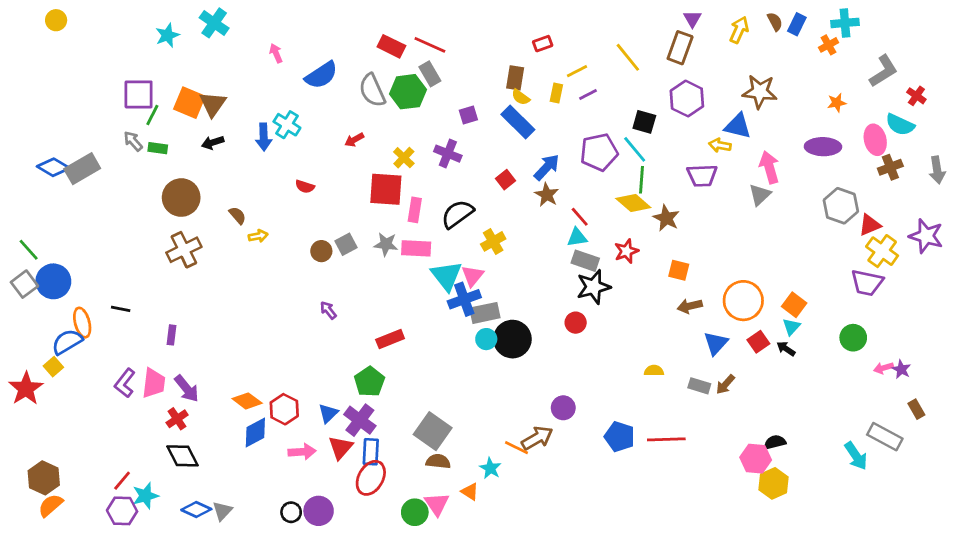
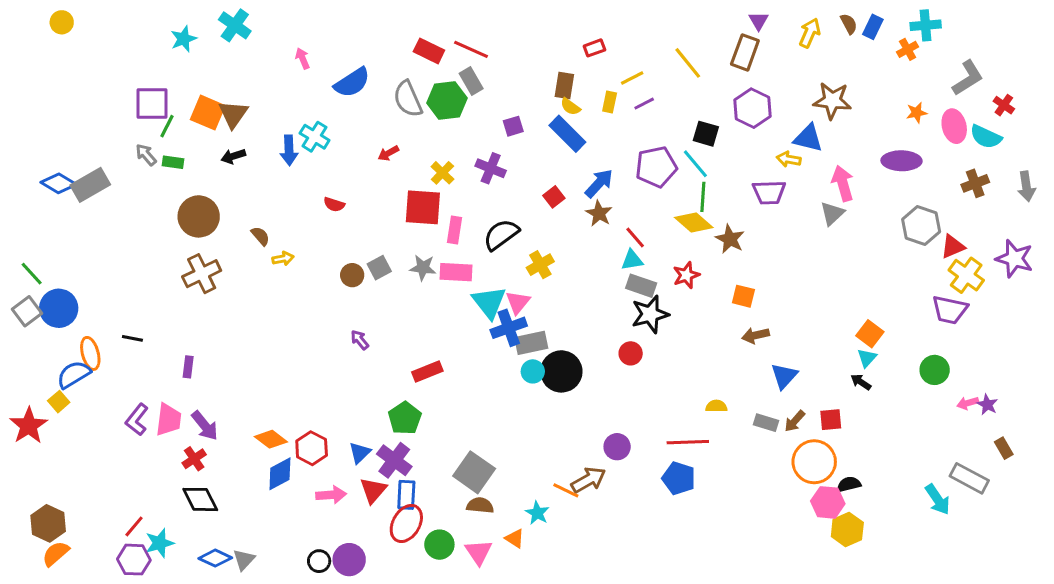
pink ellipse: (875, 140) -> (954, 126), moved
orange circle: (743, 301) -> (814, 462), moved
red square: (758, 342) -> (831, 420), moved, turned 30
red line: (666, 439) -> (688, 442), moved
green circle: (415, 512) -> (439, 545), moved

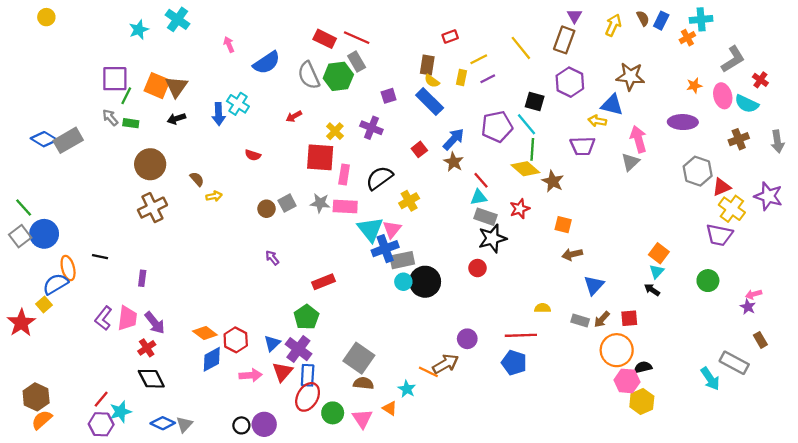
pink arrow: (968, 403) -> (754, 294), moved

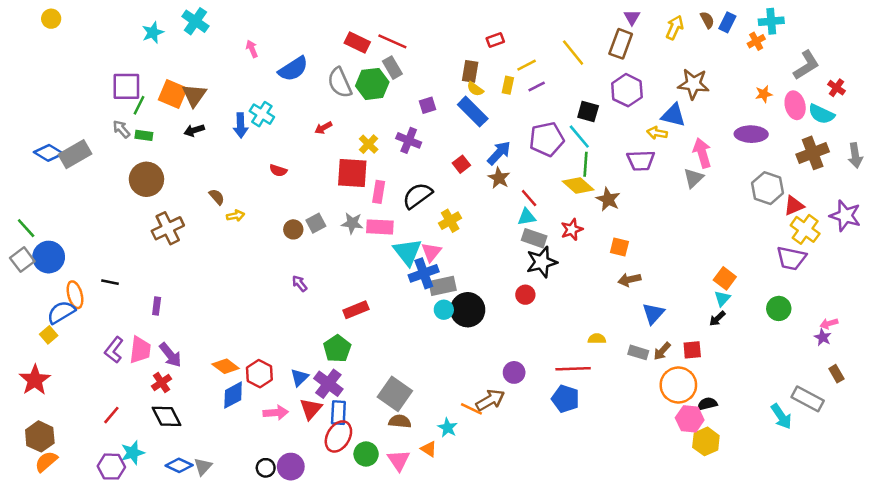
brown cross: (739, 139) -> (813, 153), size x1.4
brown circle: (150, 164) -> (146, 179), moved
black arrow: (652, 290) -> (717, 319), turned -77
red star: (21, 323) -> (35, 380), moved
red line: (101, 399) -> (111, 415), moved

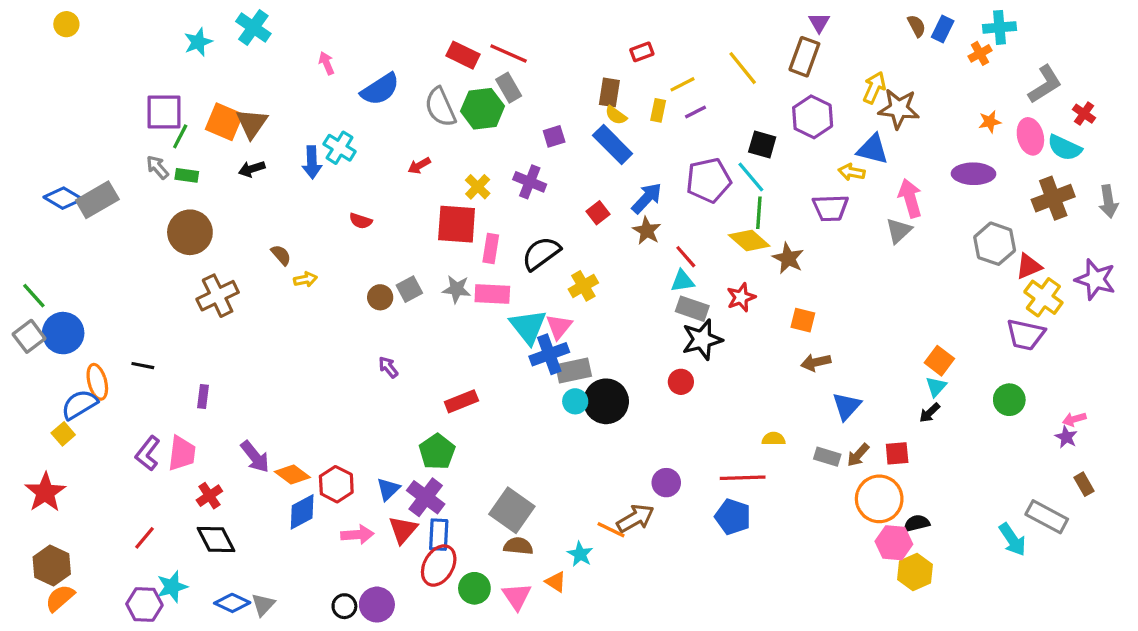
yellow arrow: (675, 27) -> (874, 88), moved
purple arrow: (170, 355) -> (255, 457), moved

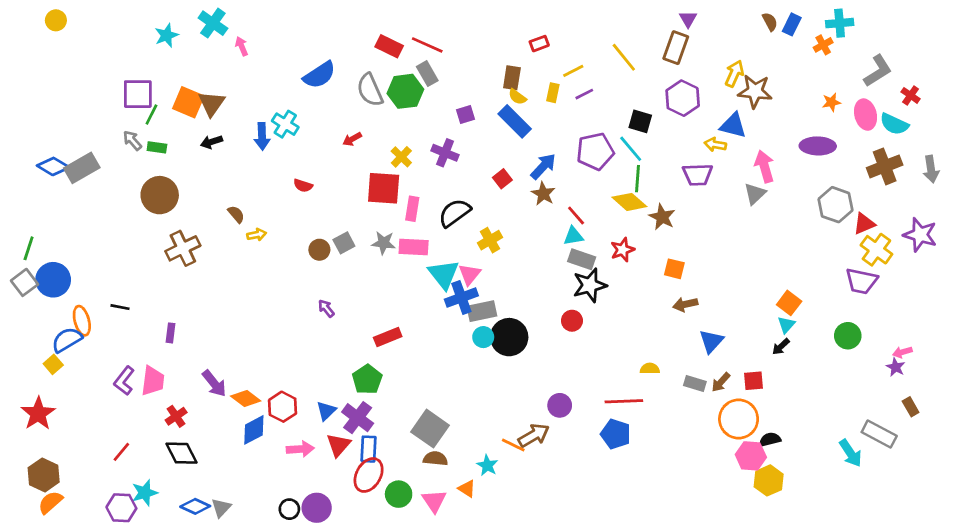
pink arrow: (327, 63) -> (242, 46), moved
green line: (34, 296) -> (29, 248), turned 60

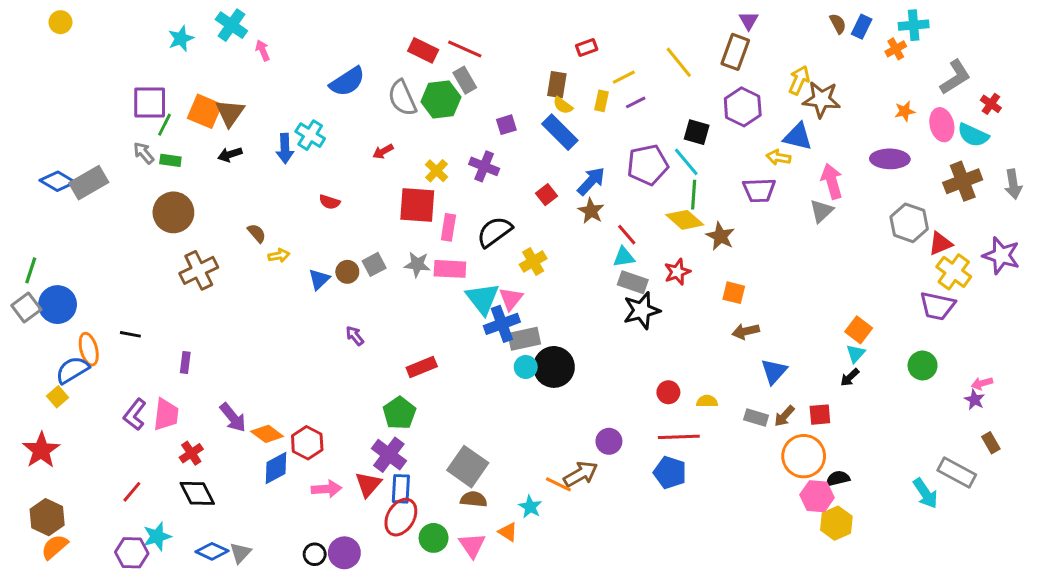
red circle: (572, 321) -> (668, 392), moved
blue triangle: (326, 411) -> (319, 279), moved

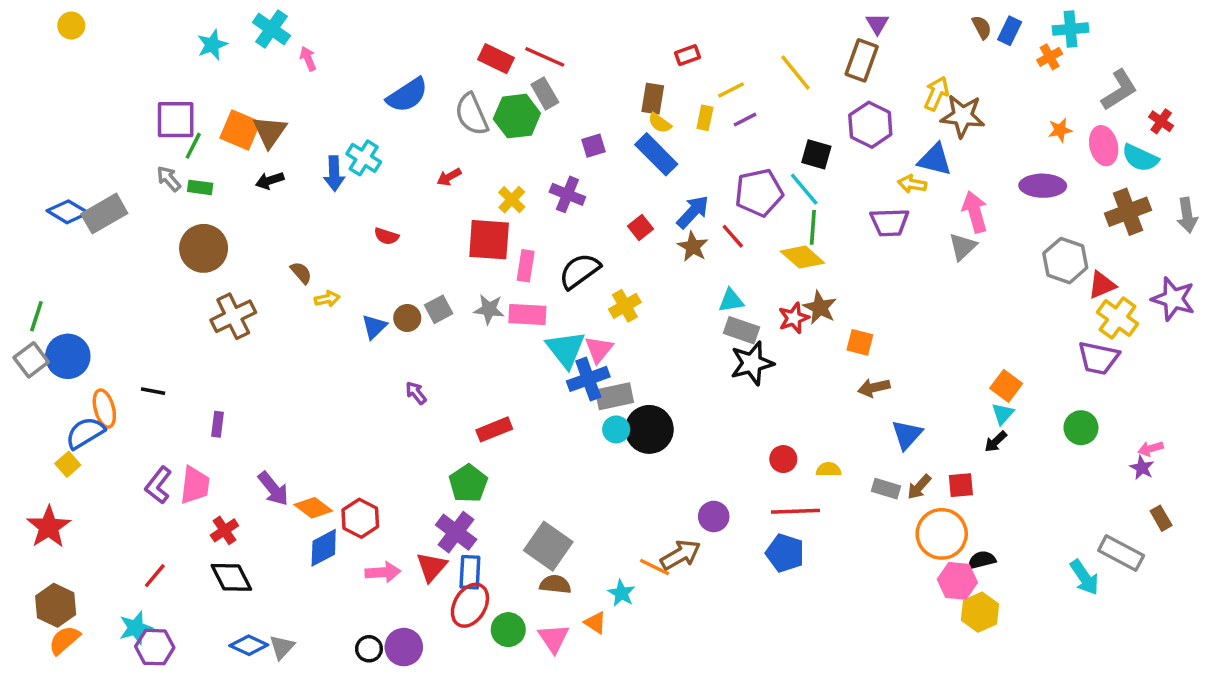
red line: (627, 235) -> (733, 236), moved
brown star: (720, 236) -> (820, 308), moved
cyan star: (157, 536) -> (136, 628), moved

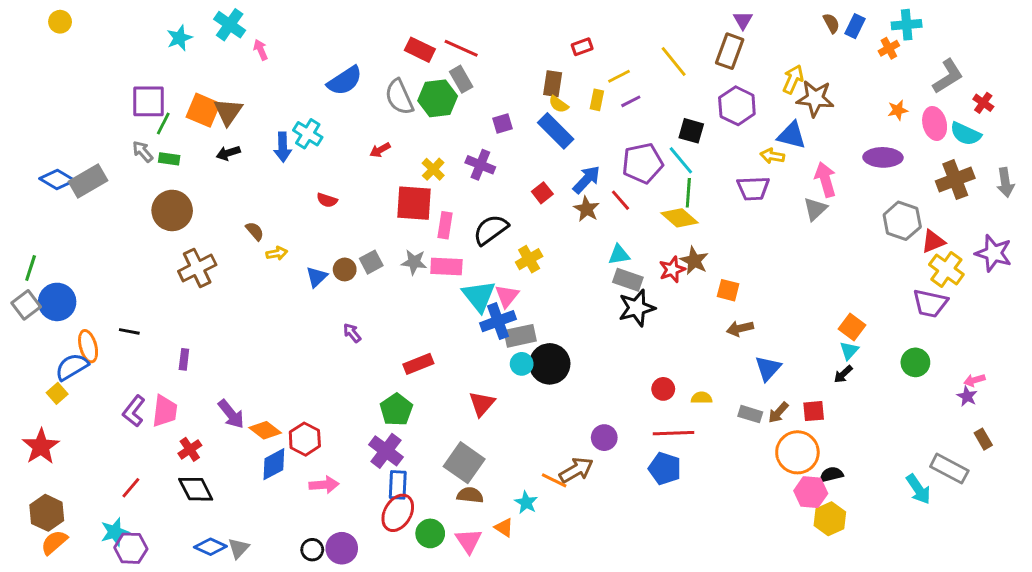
red triangle: (432, 567) -> (482, 404), moved

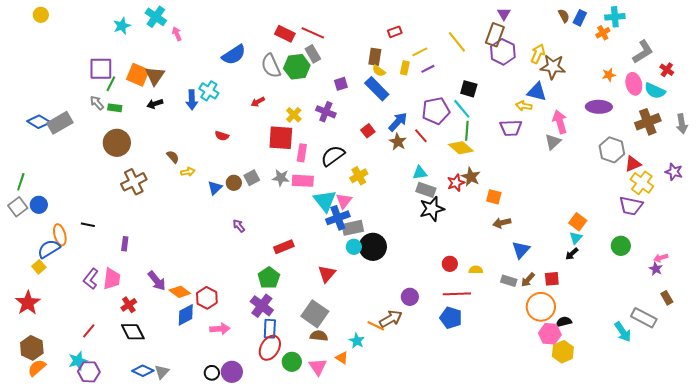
purple hexagon: (737, 106) -> (503, 52), moved
purple star: (994, 253) -> (674, 172), size x0.7
blue circle: (57, 302) -> (39, 205), size x0.7

